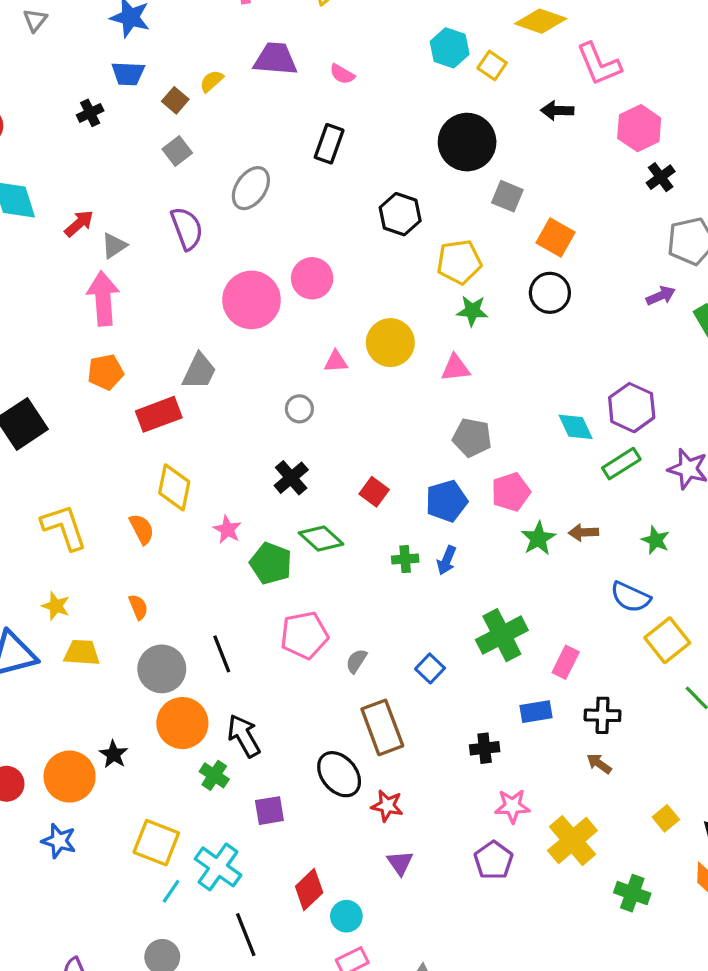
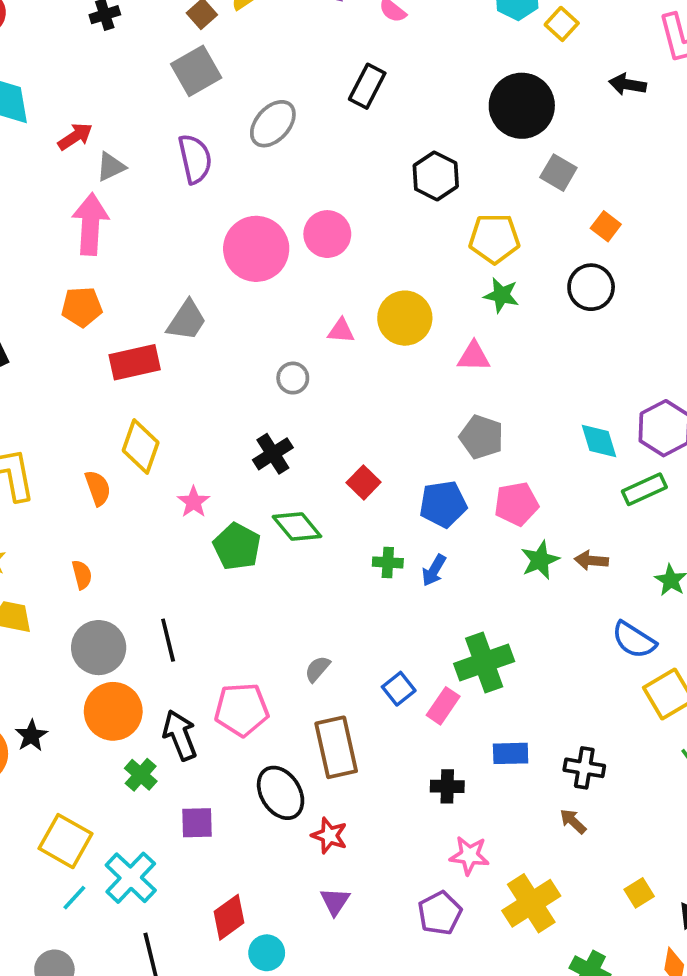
gray square: (177, 151) -> (196, 71), size x1.5
orange square: (555, 238) -> (606, 226), size x0.7
pink pentagon: (304, 635) -> (242, 710), moved
pink rectangle: (566, 662) -> (443, 706), moved

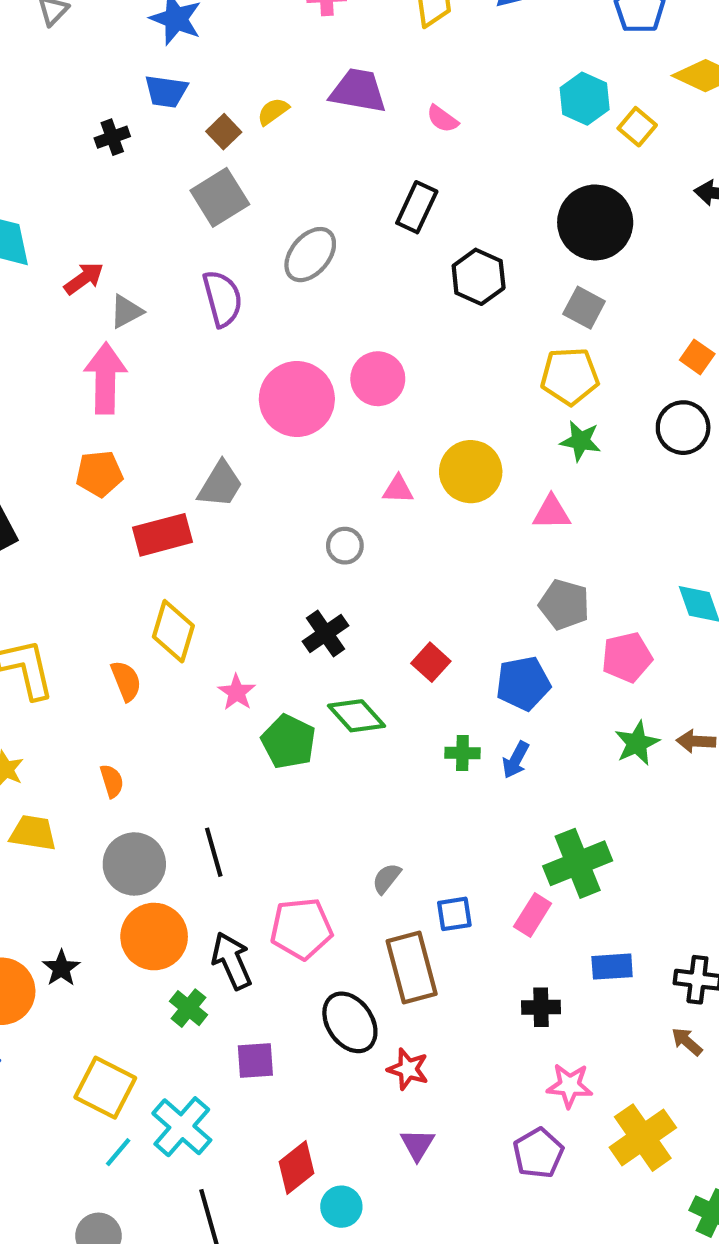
gray square: (558, 173) -> (584, 308), moved
black hexagon: (436, 176) -> (479, 277), moved
pink pentagon: (516, 504) -> (627, 657), moved
blue square: (399, 689) -> (454, 914), moved, turned 32

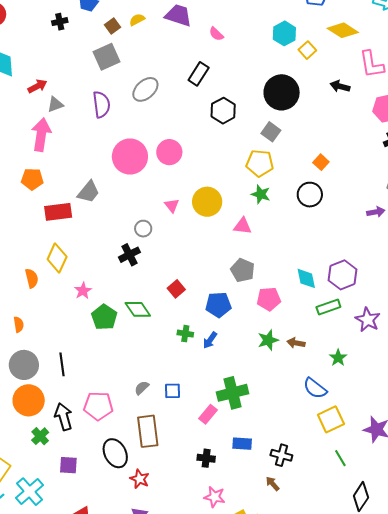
pink triangle: (398, 489) -> (172, 205), turned 42
black cross: (326, 634) -> (129, 255), moved
blue square: (454, 914) -> (173, 391), moved

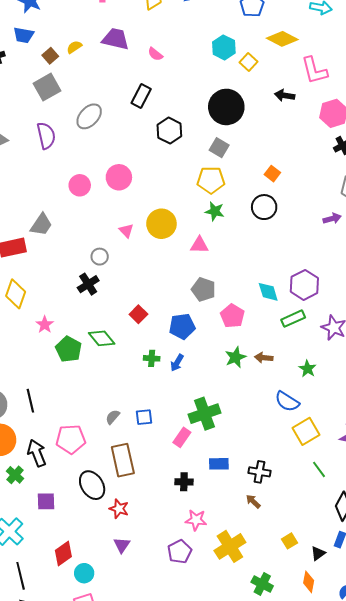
pink circle: (130, 157) -> (80, 185), size x0.6
pink pentagon: (269, 299) -> (232, 316), turned -30

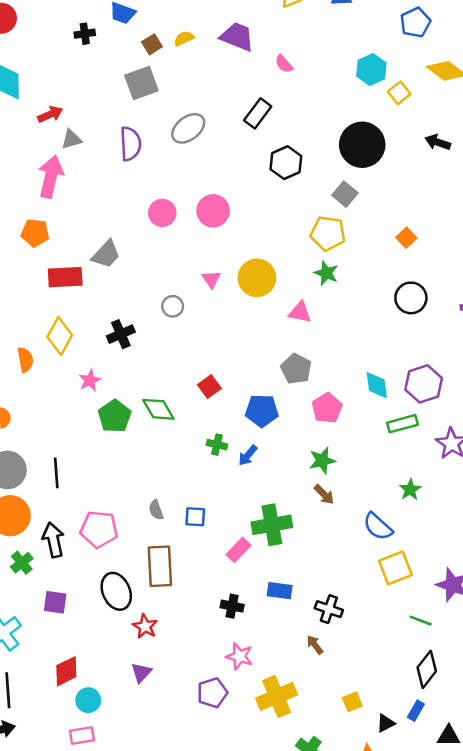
black circle: (264, 207) -> (411, 298), moved
black cross: (88, 284) -> (121, 334), moved
brown arrow: (264, 358) -> (324, 494), moved, turned -150
gray semicircle: (113, 417) -> (156, 510), turned -70
green line: (319, 469) -> (421, 621), moved, turned -42

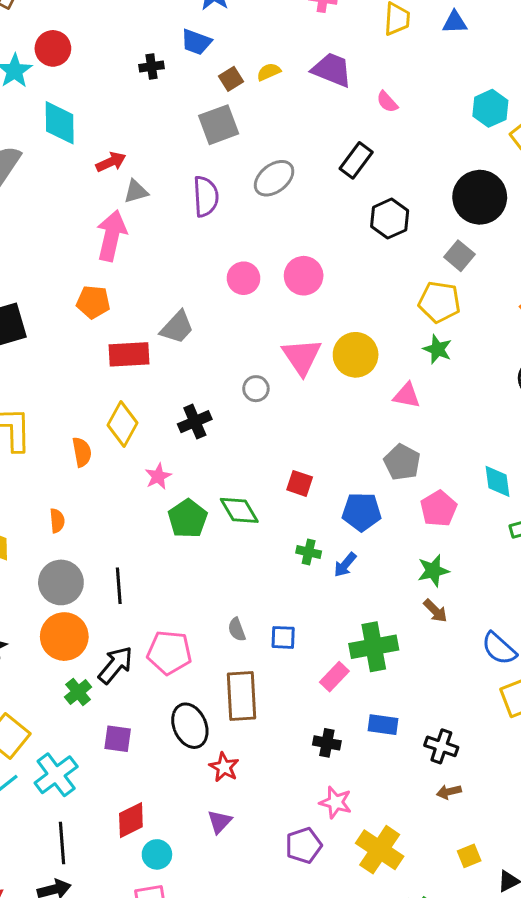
pink triangle: (211, 279) -> (302, 357), size x1.8
red square: (209, 387) -> (300, 483), turned -35
black arrow: (53, 540) -> (115, 665), turned 52
brown arrow: (315, 645) -> (449, 792), moved, turned -66
yellow cross: (277, 696) -> (380, 850), turned -33

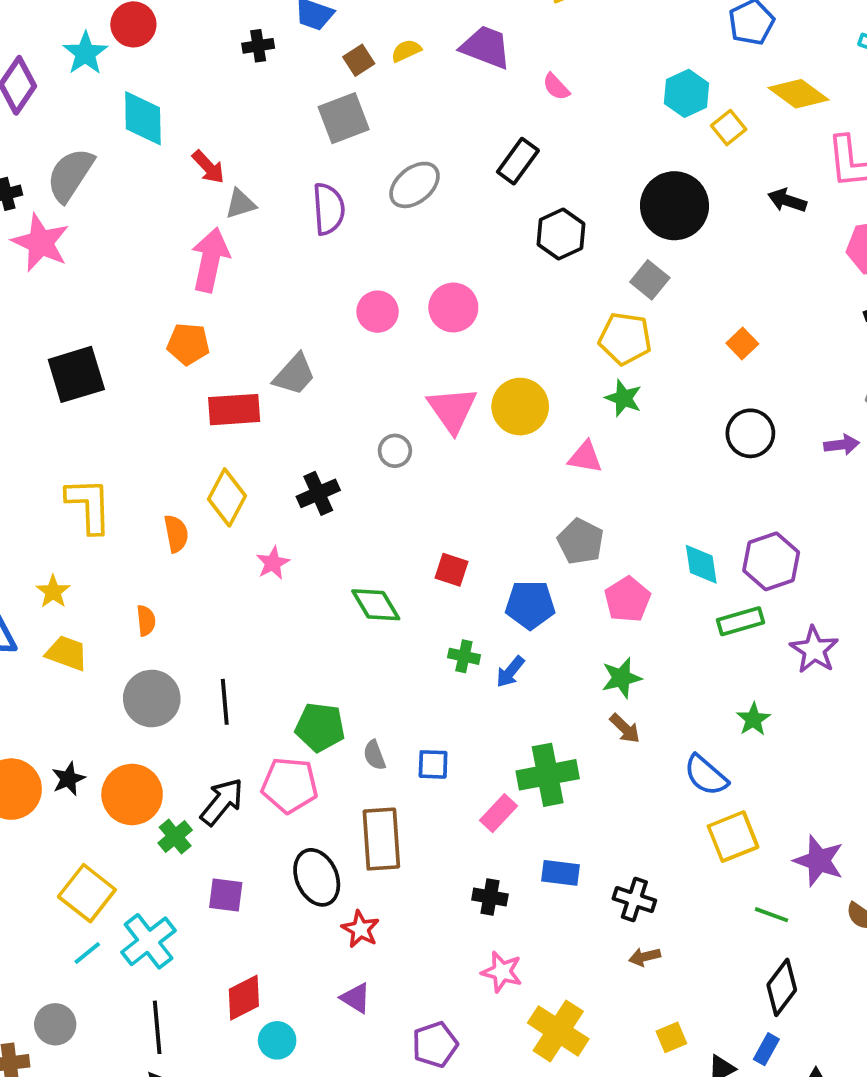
red arrow: (111, 162) -> (208, 167), turned 72
green pentagon: (188, 519) -> (320, 727), moved, turned -30
orange circle: (64, 637) -> (132, 794), moved
purple triangle: (220, 822) -> (356, 998), turned -40
purple pentagon: (304, 845) -> (435, 1045), moved

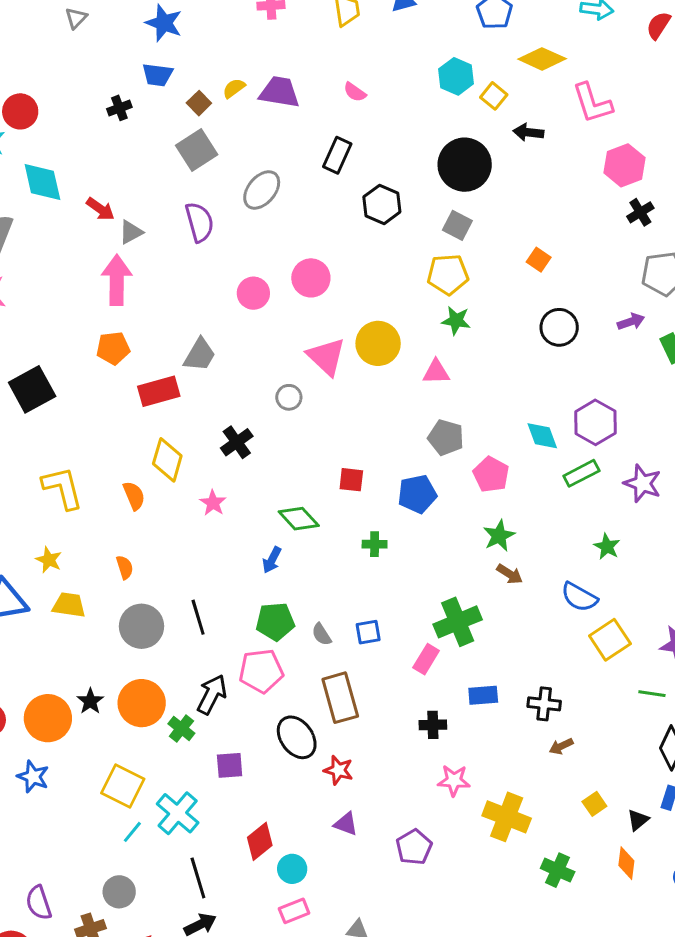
purple trapezoid: (486, 47) -> (279, 92), moved
black arrow: (787, 200) -> (528, 132), moved
blue arrow: (510, 672) -> (272, 560), moved

